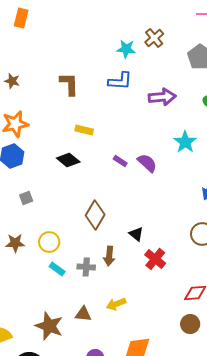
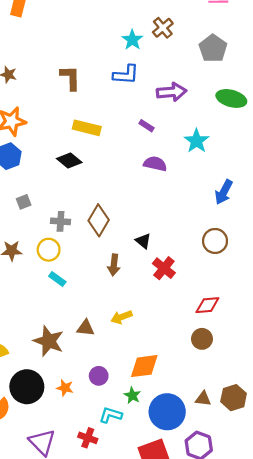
cyan star: (126, 49) -> (132, 40), turned 30
yellow rectangle: (84, 130) -> (87, 128), size x1.4
purple rectangle: (120, 161) -> (147, 126), moved
purple semicircle: (147, 163) -> (155, 164), turned -30
gray cross: (86, 267) -> (61, 221), moved

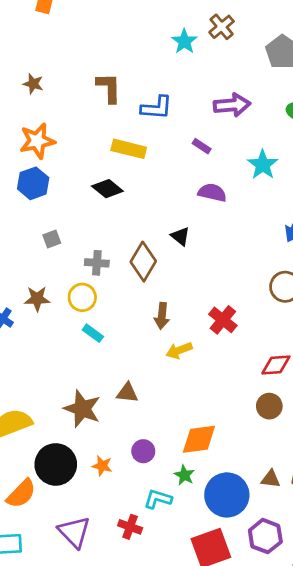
blue L-shape: (126, 75) -> (157, 108), moved
black triangle: (143, 241) -> (180, 236), moved
yellow arrow: (121, 317) -> (179, 350), moved

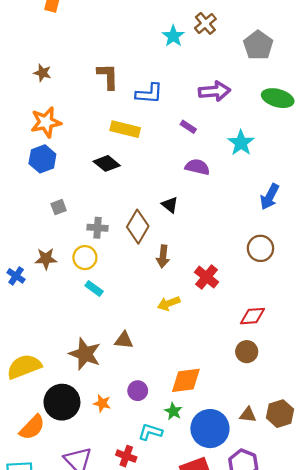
brown arrow: (162, 316) -> (163, 256), moved

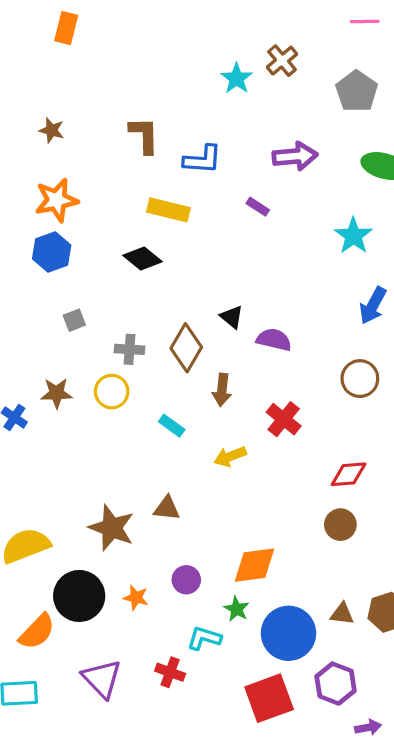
cyan star: (241, 143) -> (353, 236), moved
purple semicircle: (197, 167) -> (274, 340), moved
cyan rectangle: (94, 289) -> (172, 426), moved

